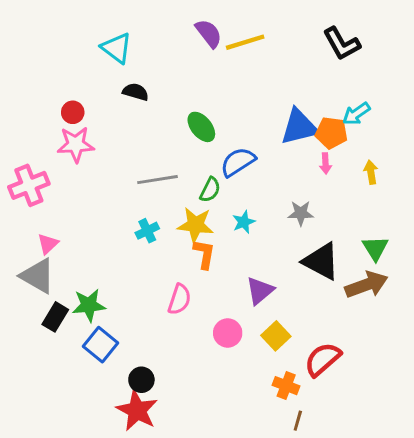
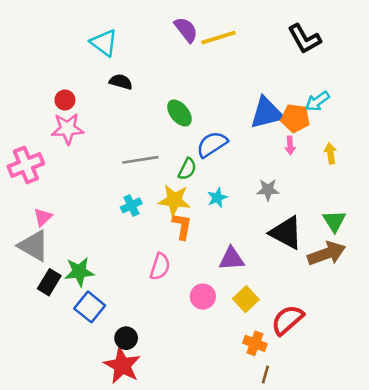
purple triangle: (260, 291) -> (232, 259), turned 36

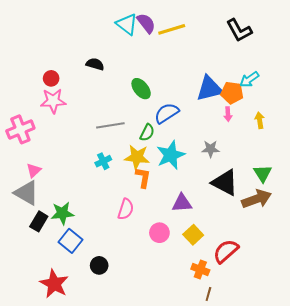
cyan triangle: (104, 43) -> (127, 24), moved
cyan star: (217, 198) -> (171, 155), size x1.8
red star: (122, 365) -> (54, 284), moved

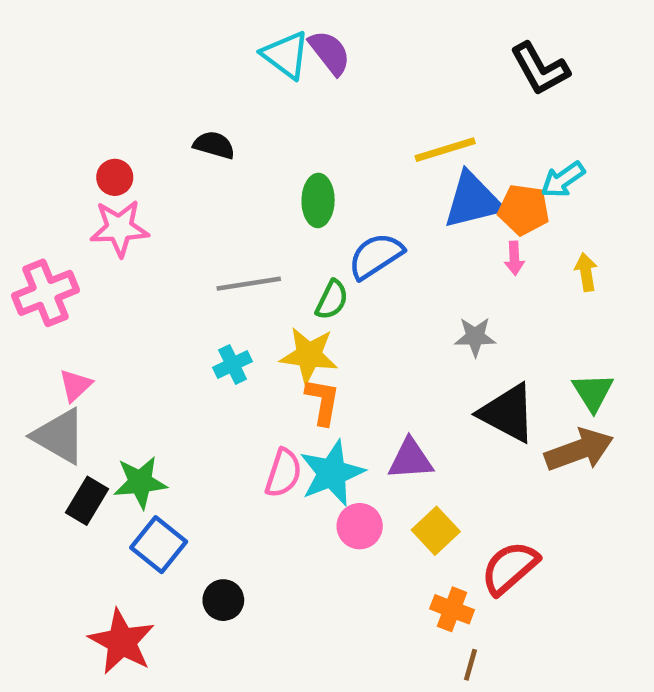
yellow line: (172, 29) -> (445, 150), moved
green ellipse: (141, 89) -> (318, 200), turned 40
cyan star: (171, 155) -> (332, 473), moved

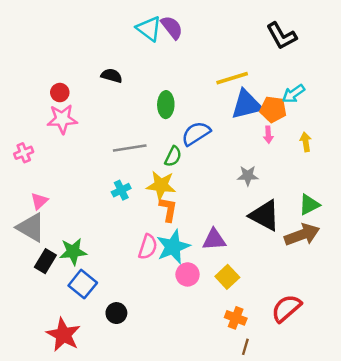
pink cross: (45, 293) -> (24, 153), size x0.6
green triangle: (593, 392) -> (309, 205), turned 35
red semicircle: (510, 568) -> (286, 308), moved

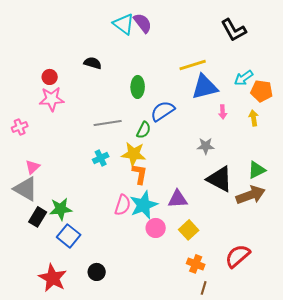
orange pentagon: (273, 109) -> (262, 91), moved
black circle: (116, 313) -> (97, 272), moved

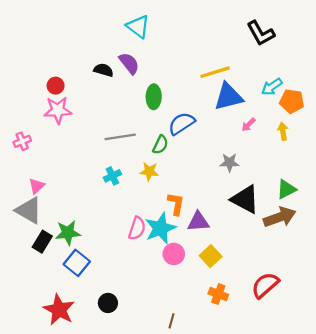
purple semicircle: (143, 23) -> (129, 63), moved
pink arrow: (223, 112) -> (248, 125), turned 48
yellow star: (134, 154) -> (149, 171), size x0.7
orange L-shape: (140, 174) -> (176, 204), moved
brown line: (204, 288) -> (172, 321), moved

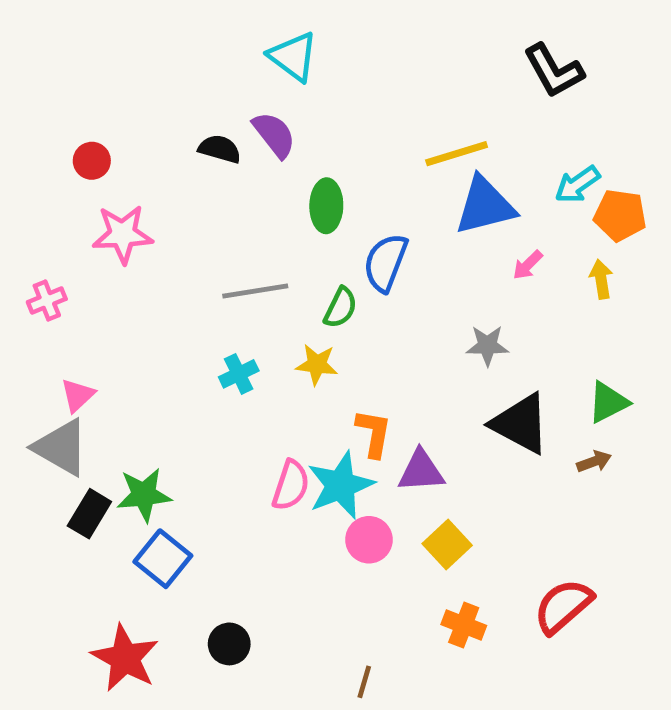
red circle: (56, 86) -> (92, 161), moved
blue semicircle: (182, 124) -> (386, 263), turned -36
brown arrow: (280, 217) -> (594, 462), size x0.5

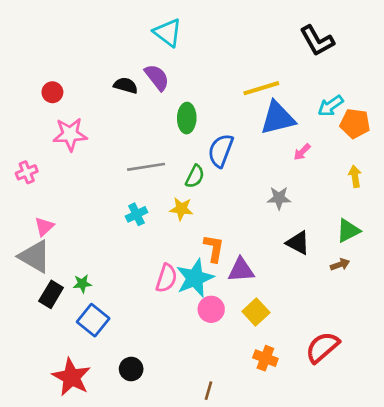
yellow arrow: (601, 279) -> (355, 176), moved
black triangle: (521, 424) -> (298, 243), size x0.7
green star: (144, 495) -> (82, 284), size x0.6

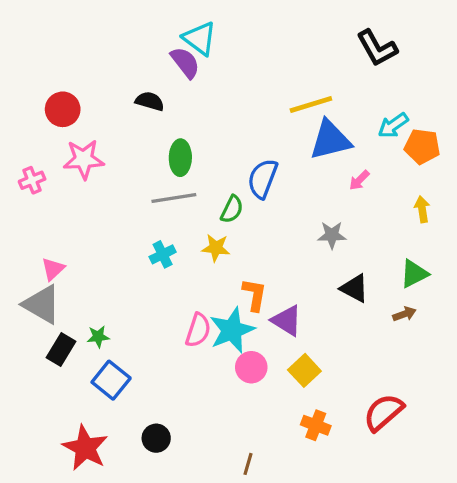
purple semicircle: (157, 77) -> (185, 63), moved
red circle: (52, 92) -> (63, 109), size x1.4
green ellipse: (187, 118) -> (180, 158), moved
pink cross: (27, 172) -> (32, 180), moved
purple triangle: (241, 270) -> (287, 320), turned 36

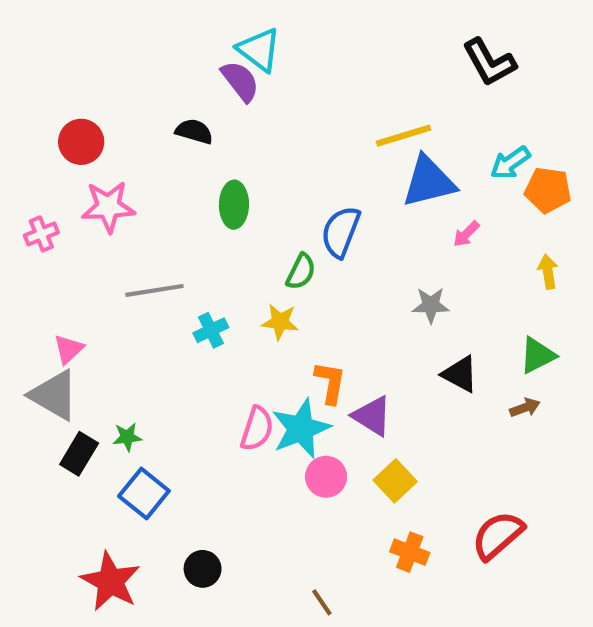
gray line: (174, 198) -> (154, 290), moved
brown line: (248, 464) -> (322, 602), turned -50

